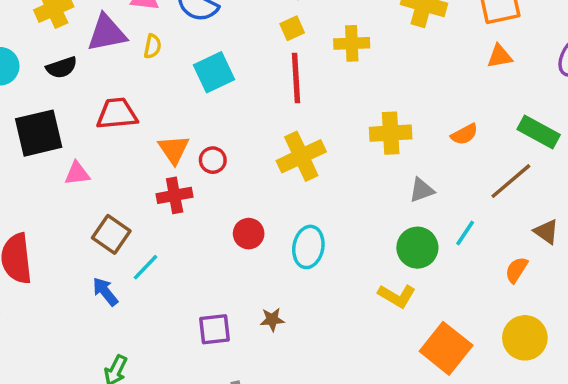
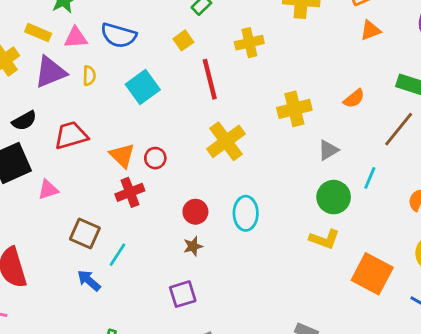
yellow square: (292, 28) -> (183, 40), moved
black semicircle: (62, 68) -> (24, 121), moved
brown star: (272, 320) -> (193, 246), moved

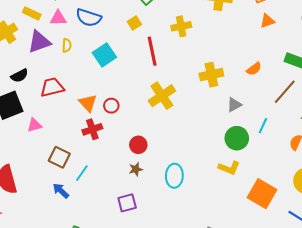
cyan ellipse: (246, 213) -> (174, 176), moved

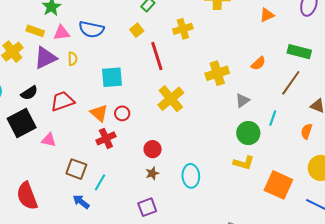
cyan square: (104, 55) -> (112, 77), moved, turned 35
pink triangle: (34, 125) -> (49, 140), turned 35

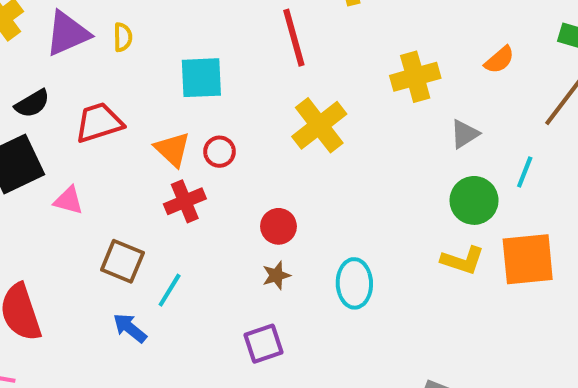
orange square: (278, 185) -> (528, 259), moved, turned -32

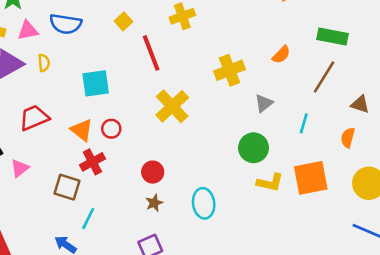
pink triangle: (69, 200) -> (20, 168), turned -48
green circle: (474, 200) -> (254, 148), moved
brown square: (122, 261) -> (67, 187), moved

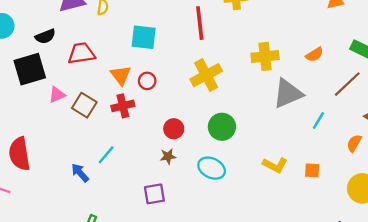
gray triangle: (264, 103) -> (288, 93), size x1.8
green circle: (254, 148) -> (222, 127), moved
orange square: (311, 178) -> (312, 170), size x0.5
brown square: (67, 187) -> (84, 105), moved
cyan ellipse: (204, 203) -> (212, 168), turned -72

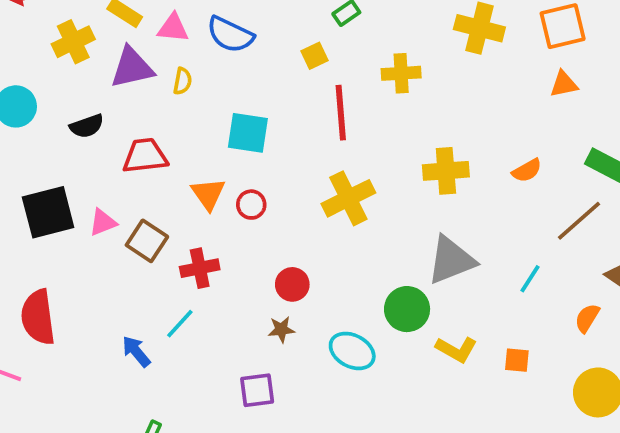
black square: (30, 69) -> (48, 212), moved
gray triangle: (288, 93) -> (451, 260), moved
red cross: (123, 106) -> (200, 268), moved
green circle: (222, 127) -> (407, 309), moved

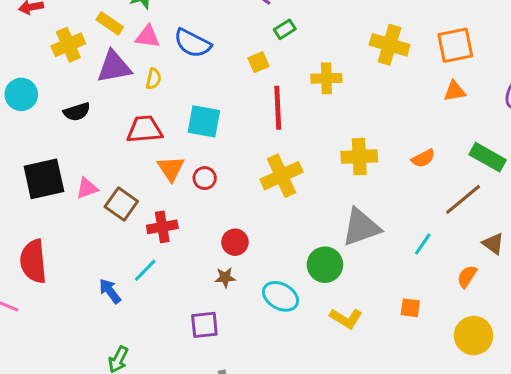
red trapezoid: (145, 156) -> (145, 129), moved
yellow L-shape: (456, 349) -> (346, 318), moved

